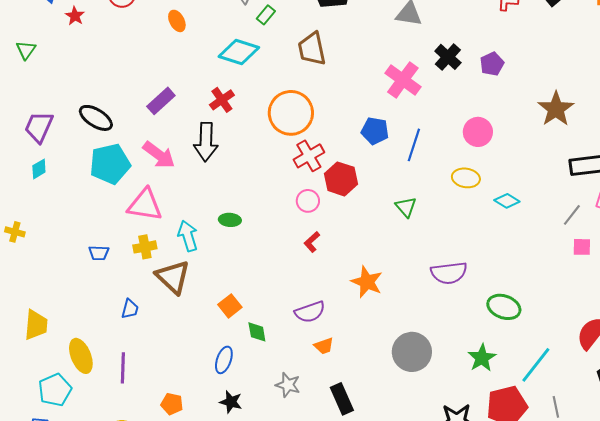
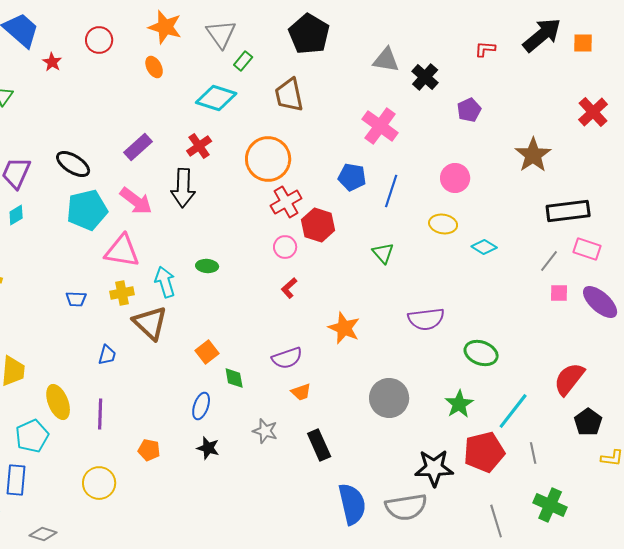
black cross: (448, 57) -> (425, 77), moved

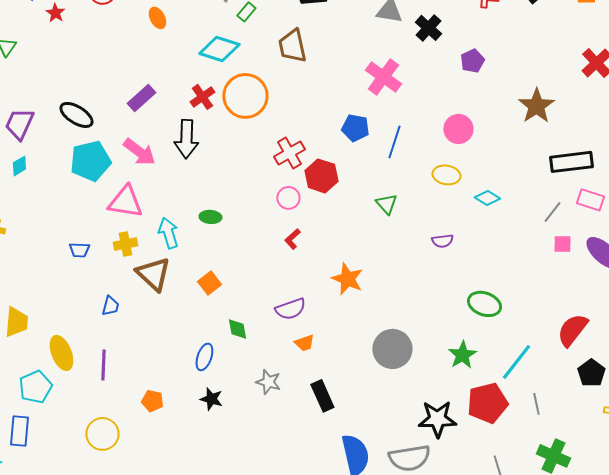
orange circle: (268, 159) -> (245, 96), moved
purple semicircle: (426, 319) -> (442, 241), moved, size x0.6
orange square: (207, 352) -> (209, 283), moved

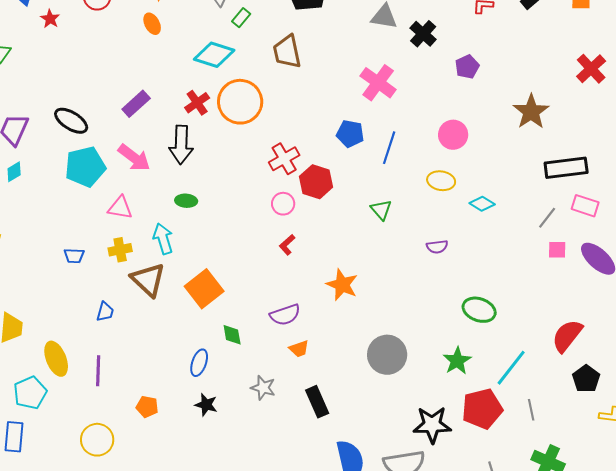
pink triangle: (125, 202) -> (120, 208), size x0.7
green ellipse: (210, 217) -> (186, 201), moved
orange square: (209, 283) -> (204, 289), size x1.6

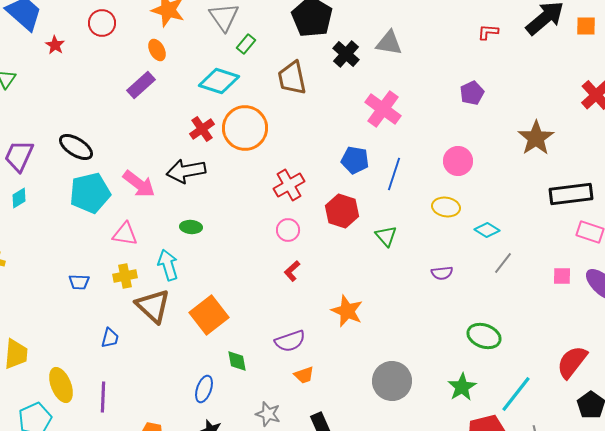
black cross: (423, 34) -> (346, 54), moved
purple rectangle: (136, 104) -> (141, 85), moved
black arrow: (181, 145) -> (186, 171), turned 78
red hexagon: (316, 182) -> (342, 211), moved
gray line: (547, 218) -> (503, 263), moved

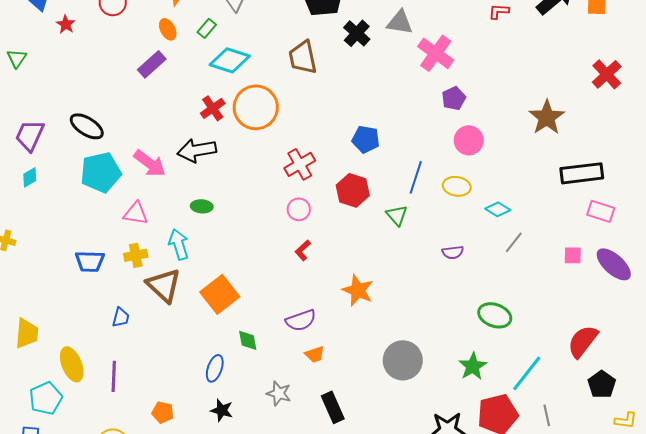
green rectangle: (246, 44) -> (207, 28), moved
purple pentagon: (472, 93) -> (454, 98), moved
pink cross: (383, 109) -> (436, 53), moved
blue line: (394, 174) -> (416, 177), moved
blue trapezoid: (79, 282) -> (90, 261), size x1.4

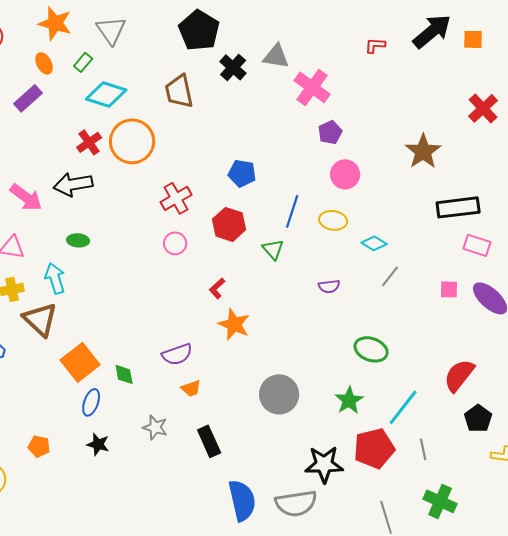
red L-shape: (303, 250) -> (217, 288), moved
orange square: (220, 294) -> (80, 362), moved

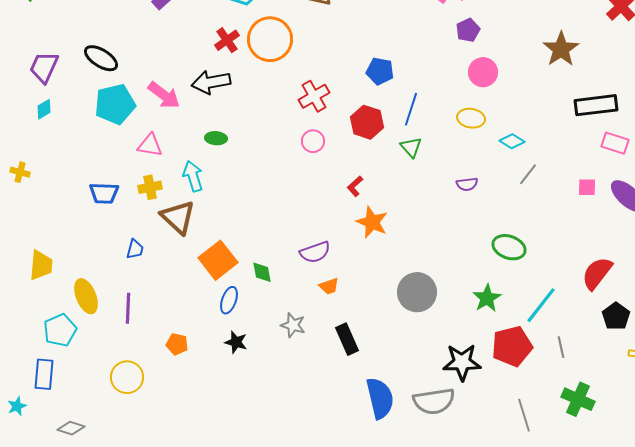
blue line: (292, 211) -> (411, 109), moved

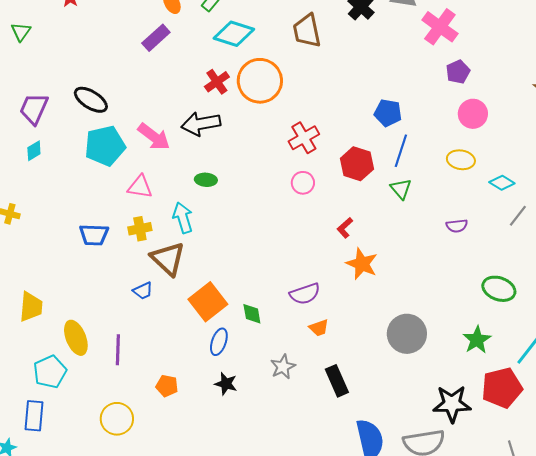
blue pentagon: (380, 71) -> (388, 113), moved
blue trapezoid: (135, 249) -> (143, 291), moved, turned 50
gray star: (293, 325) -> (283, 367), turned 30

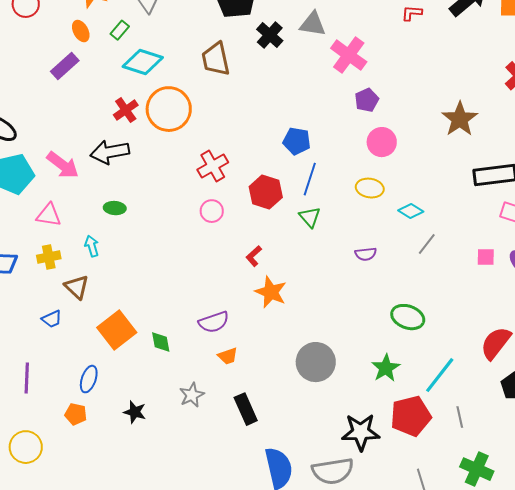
cyan arrow: (183, 218) -> (92, 246), size x0.7
brown triangle: (168, 259) -> (77, 287), size x0.7
blue ellipse: (219, 342) -> (89, 379), moved

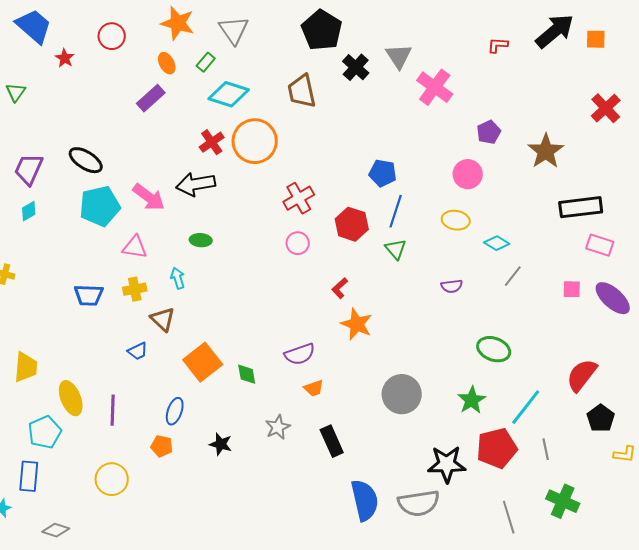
gray triangle: (313, 24) -> (399, 56), turned 48
purple pentagon: (367, 100) -> (489, 132), moved

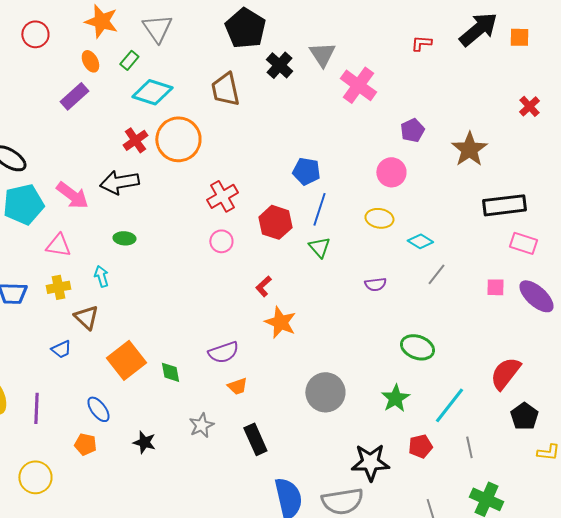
red cross: (606, 108) -> (529, 106), size x0.7
blue ellipse: (175, 411) -> (98, 409), turned -56
red pentagon: (497, 448) -> (420, 446), size x0.6

